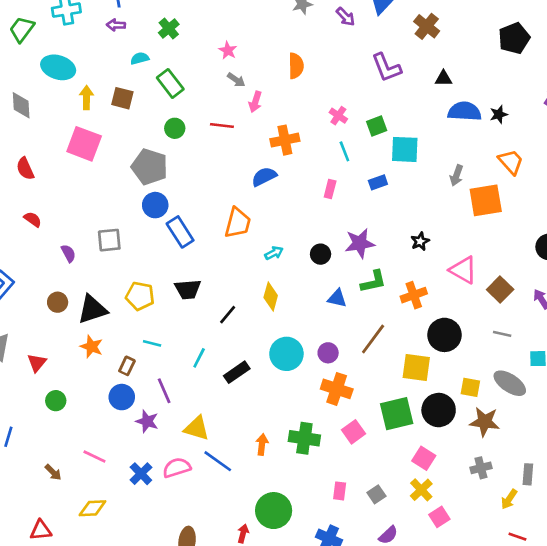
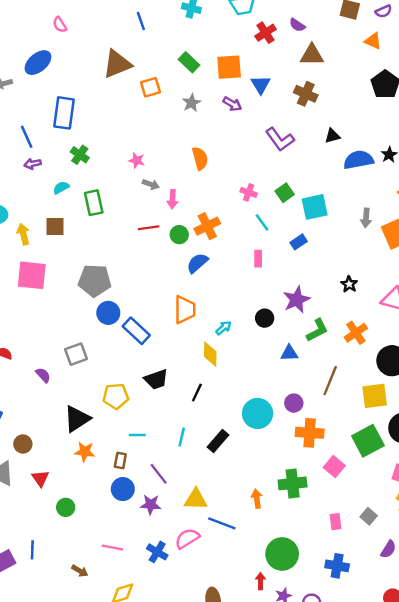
green rectangle: (170, 83) -> (94, 203), turned 40
green circle: (175, 128) -> (179, 235), moved
yellow diamond: (271, 296) -> (210, 354), moved
brown circle: (58, 302) -> (23, 444), moved

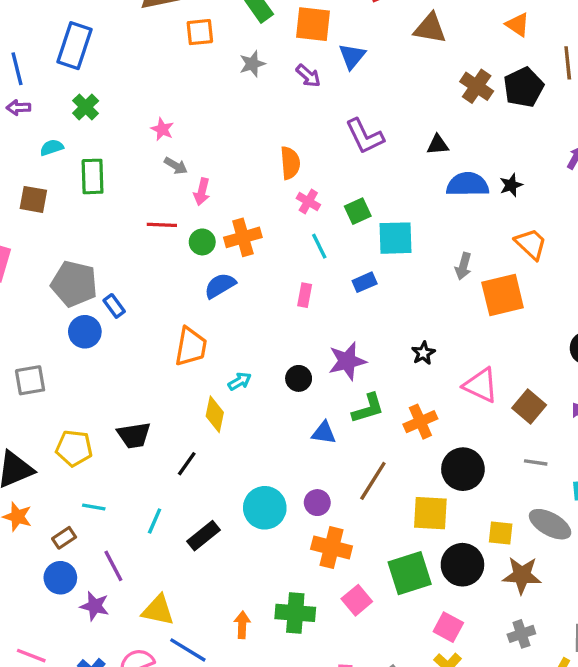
brown cross: (306, 94) -> (477, 86), moved
orange semicircle: (200, 158) -> (290, 163), moved
blue rectangle: (136, 331) -> (114, 306), moved, size x0.6
brown rectangle: (120, 460) -> (64, 538), turned 35

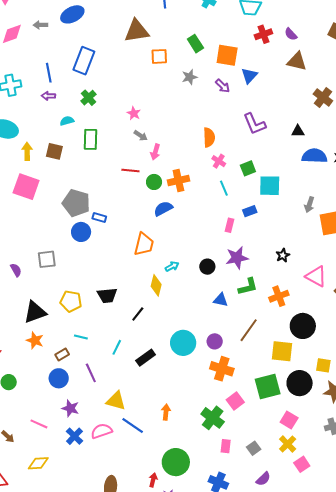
pink rectangle: (305, 295) -> (230, 225), moved
blue rectangle: (114, 306) -> (99, 217), turned -40
purple star: (95, 606) -> (70, 408), moved
green cross: (295, 613) -> (213, 418), moved, turned 30

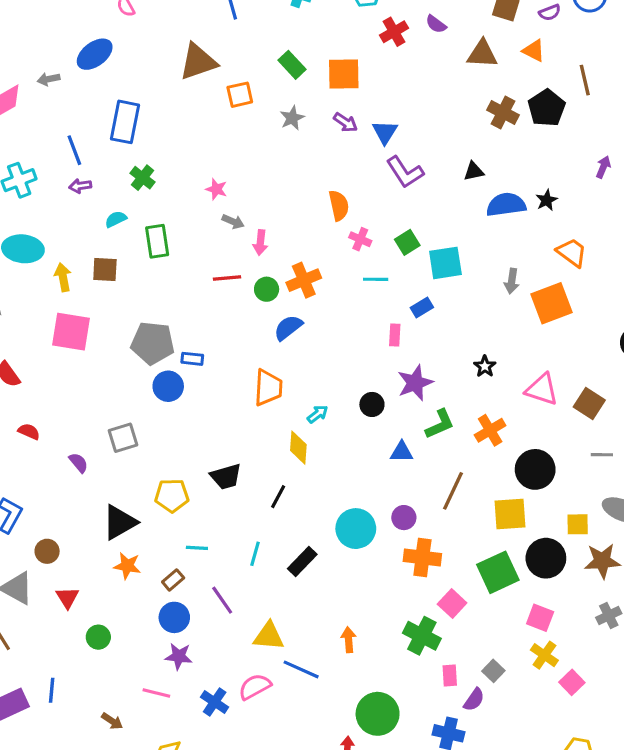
brown triangle: (297, 61) -> (482, 54), moved
blue triangle: (249, 76) -> (385, 132), moved
cyan line: (224, 188) -> (376, 279), turned -56
purple star: (70, 408) -> (179, 656), moved
purple semicircle: (263, 479) -> (474, 700), moved

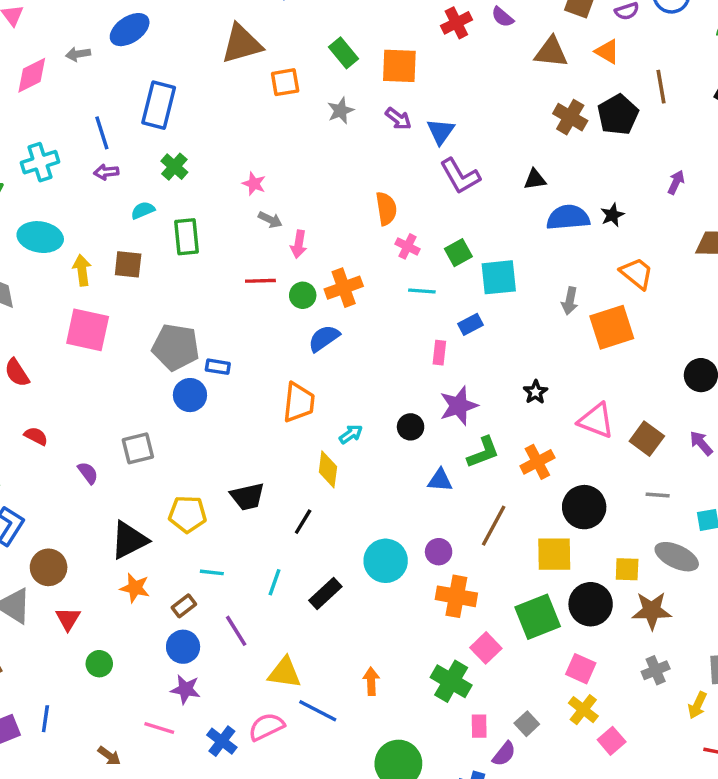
brown circle: (47, 551) -> (49, 567), size x1.4

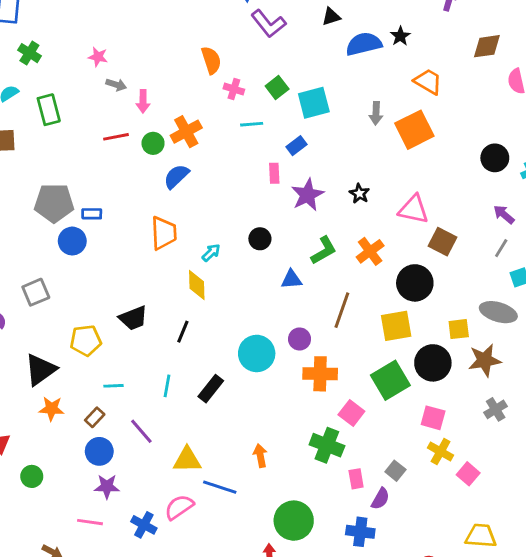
purple star: (459, 406) -> (307, 195), moved
brown square: (647, 439) -> (443, 242), moved
gray line: (658, 495) -> (501, 248), moved, turned -54

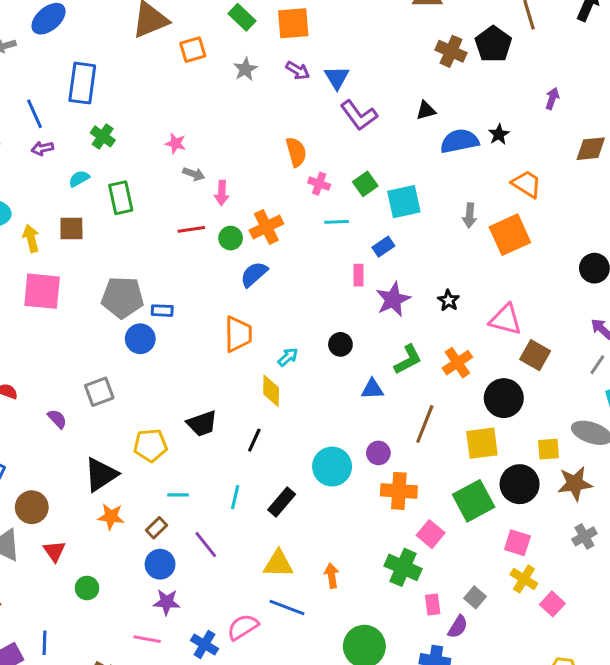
yellow triangle: (187, 460) -> (278, 564), moved

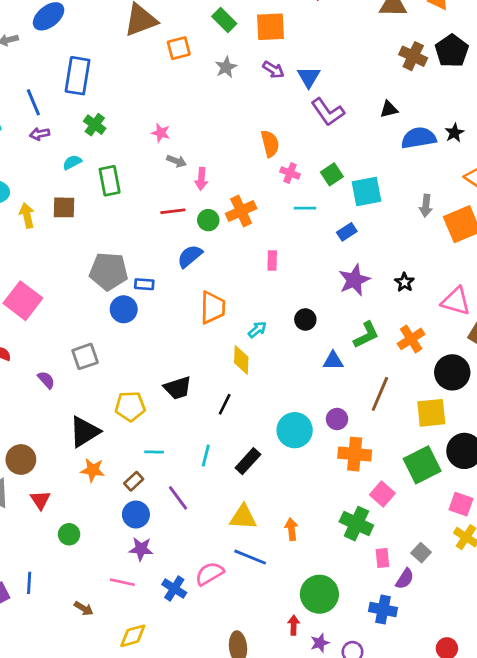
blue semicircle: (254, 274) -> (190, 256), moved
pink rectangle: (359, 275) -> (272, 260), moved
pink square: (42, 291) -> (23, 301), moved, turned 30

